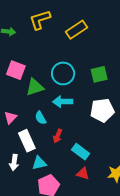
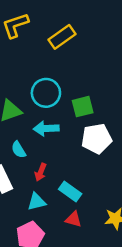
green square: (99, 74) -> (83, 107), moved
cyan triangle: (39, 163) -> (37, 202), moved

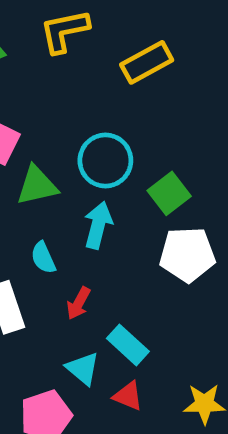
green square: (83, 107) -> (169, 193), turned -30
cyan arrow: (46, 128) -> (98, 225), turned 100
cyan triangle: (37, 202) -> (83, 369), moved, turned 48

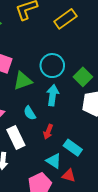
red triangle: (128, 396) -> (69, 176), moved

